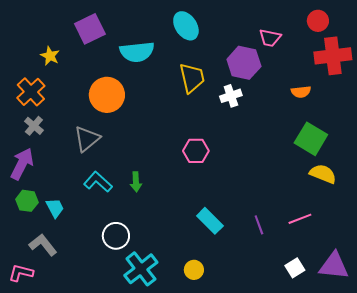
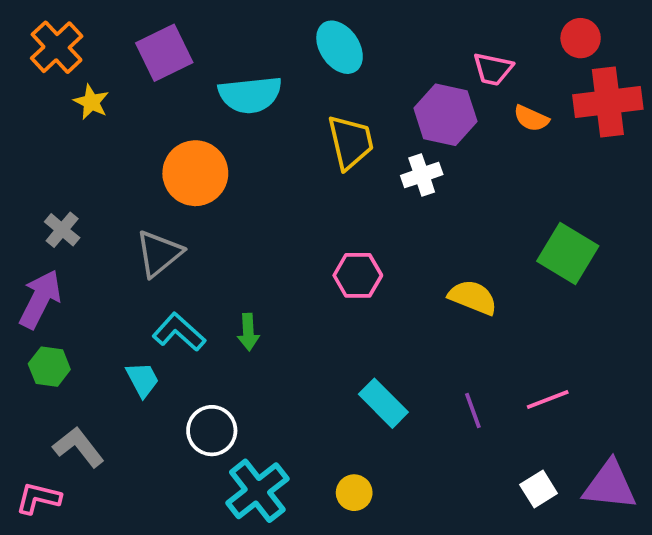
orange cross: (31, 92) -> (57, 47), moved
orange semicircle: (301, 92) -> (531, 118), moved, turned 30
yellow semicircle: (323, 174) -> (473, 297), moved
cyan trapezoid: (55, 208) -> (142, 379), moved

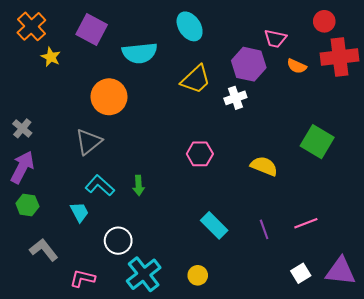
purple square: (164, 53) -> (92, 29), turned -36
yellow trapezoid: (351, 142) -> (196, 79), turned 60
gray cross: (62, 230) -> (22, 128), moved
pink L-shape: (38, 498) -> (82, 278), moved

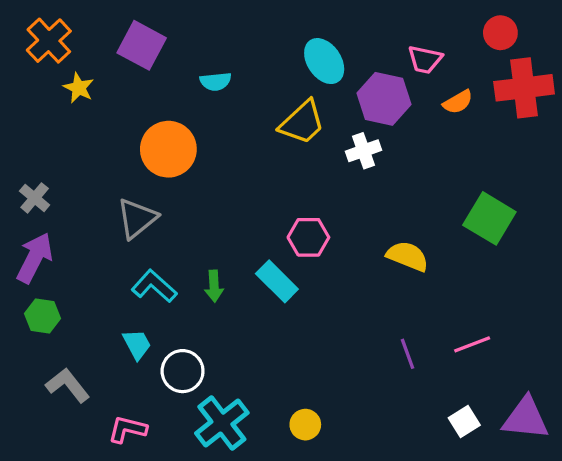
cyan ellipse: (190, 26) -> (324, 61), moved
cyan semicircle: (140, 53) -> (216, 82), size x0.6
orange semicircle: (297, 66) -> (458, 102), turned -54
cyan trapezoid: (79, 212) -> (137, 344), moved
cyan rectangle: (214, 225) -> (277, 281), moved

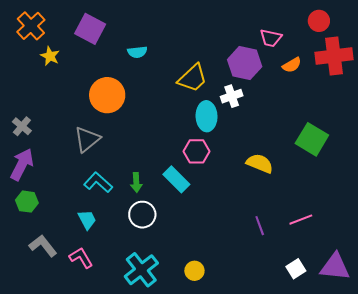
cyan ellipse: (324, 61) -> (207, 116), moved, turned 32
white circle: (183, 371) -> (142, 215), moved
pink L-shape: (127, 429) -> (81, 258), moved, turned 45

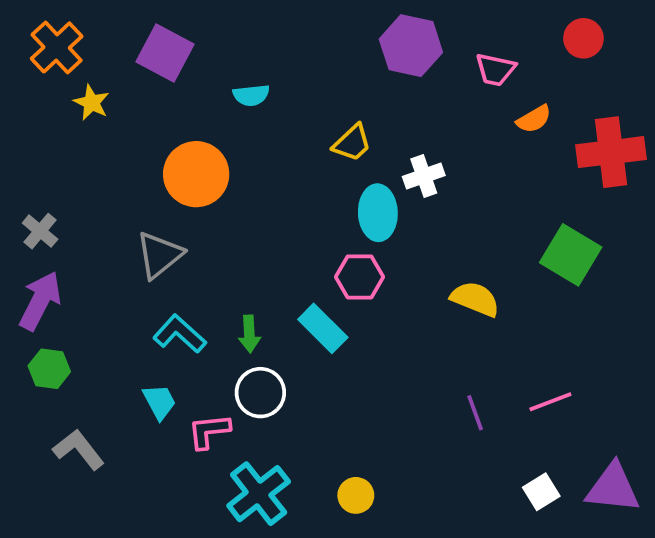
red cross: (334, 56) -> (611, 152), moved
purple hexagon: (245, 63) -> (411, 46), moved
yellow trapezoid: (192, 78) -> (352, 143), size x0.7
pink L-shape: (81, 258) -> (209, 431), moved, turned -65

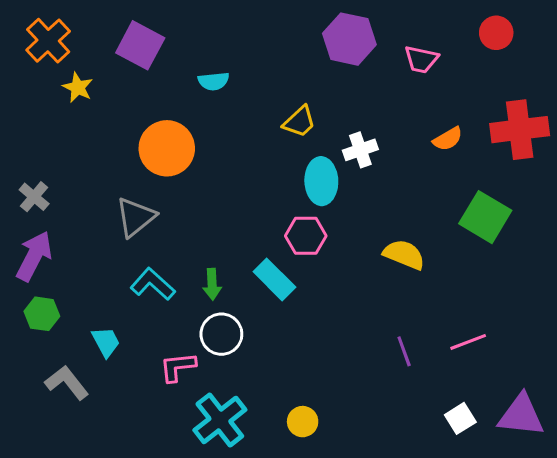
orange semicircle: (534, 119) -> (448, 139), moved
cyan trapezoid: (159, 402) -> (106, 342), moved

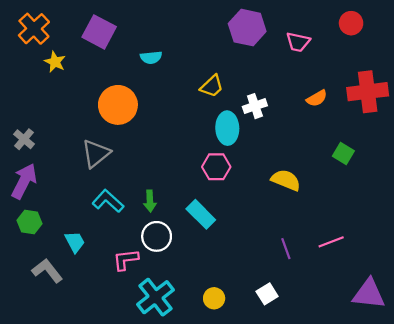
green square: (485, 217) -> (343, 154), size x0.6
cyan rectangle: (274, 279) -> (201, 214), moved
white square: (460, 418) -> (267, 294), moved

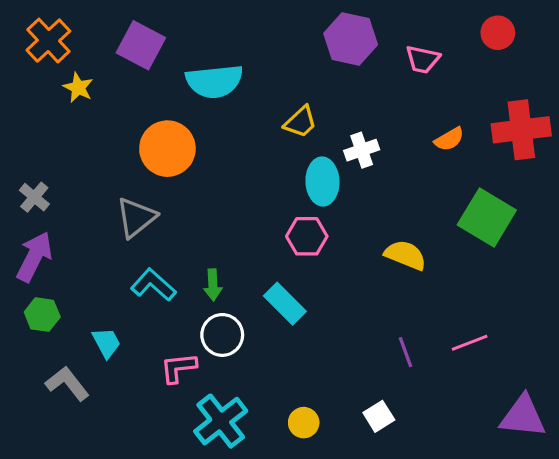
cyan semicircle: (151, 57) -> (214, 81), size x1.8
green square: (343, 154) -> (487, 217), size x1.8

